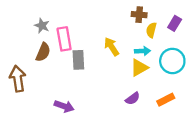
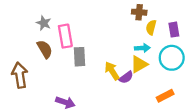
purple rectangle: (175, 23) -> (174, 30), moved, turned -40
yellow arrow: (112, 47) -> (112, 71), moved
brown semicircle: (43, 52) -> (45, 49), turned -54
purple semicircle: (133, 99) -> (126, 77), moved

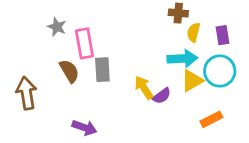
cyan arrow: (142, 48) -> (182, 59), size x1.5
brown semicircle: (45, 49) -> (69, 71), moved
yellow triangle: (139, 64) -> (192, 81), moved

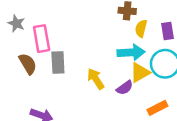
purple semicircle: (162, 96) -> (125, 88), moved

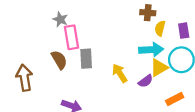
gray star: (16, 23) -> (60, 19), moved

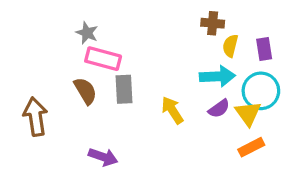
pink rectangle: (71, 37) -> (103, 59), turned -65
yellow triangle: (159, 68) -> (248, 113), moved, turned -36
purple semicircle: (146, 81) -> (219, 109), moved

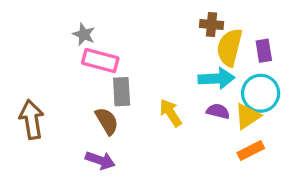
yellow semicircle: (230, 46) -> (229, 47), size x1.6
brown semicircle: (85, 91) -> (107, 121), moved
purple semicircle: (219, 109) -> (218, 111), turned -130
yellow triangle: (248, 113) -> (247, 116), turned 32

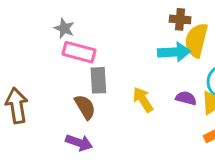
cyan arrow: (216, 79) -> (174, 52), moved

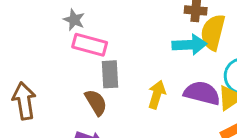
purple semicircle: (186, 98) -> (202, 93), size x1.6
yellow arrow: (143, 100) -> (157, 95), turned 50

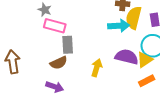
yellow arrow: (157, 95) -> (97, 68), moved
brown semicircle: (96, 102) -> (59, 63), turned 96

